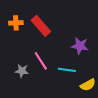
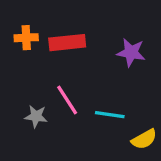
red rectangle: (41, 26) -> (67, 43), turned -55
purple star: (80, 46) -> (131, 52), moved

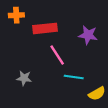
orange cross: (26, 38) -> (16, 15), moved
pink line: (67, 100) -> (57, 55), moved

